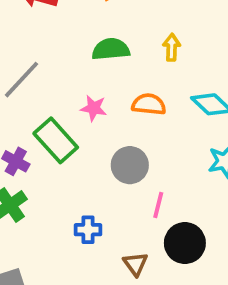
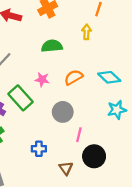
yellow arrow: (172, 47) -> (87, 32), moved
orange semicircle: (149, 104) -> (74, 77), turned -36

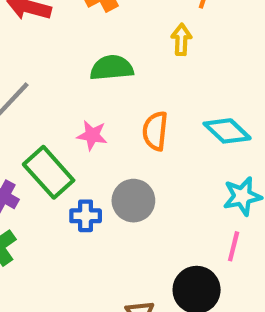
orange semicircle: (74, 77) -> (155, 131), turned -54
pink line: (79, 135) -> (234, 246), moved
blue cross: (39, 149) -> (86, 216), moved

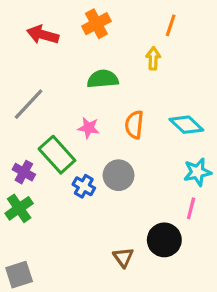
blue cross: (86, 216) -> (84, 186), turned 30

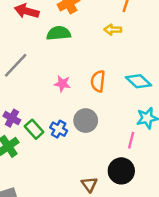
yellow arrow: (153, 58) -> (113, 30), turned -91
green semicircle: (103, 79) -> (59, 33), moved
green rectangle: (57, 155) -> (34, 129), moved, size x0.7
pink line: (191, 208) -> (131, 140), moved

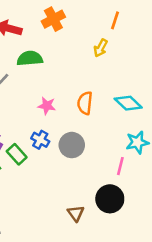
yellow arrow: (113, 30) -> (101, 48), turned -63
green semicircle: (59, 33) -> (30, 58), moved
blue cross: (59, 129) -> (40, 140), moved

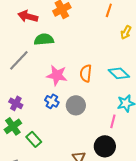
yellow arrow: (101, 48) -> (126, 32), moved
pink star: (47, 106) -> (57, 75), size x1.5
green rectangle: (17, 154) -> (34, 139), moved

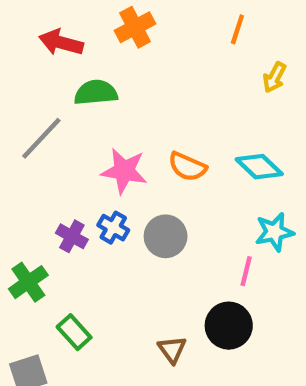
orange semicircle: (86, 73) -> (187, 167), turned -72
purple cross: (16, 103) -> (72, 236), moved
green rectangle: (34, 139) -> (74, 332), moved

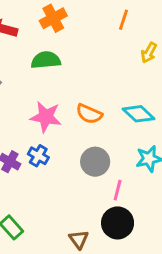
green semicircle: (96, 93) -> (46, 60), moved
gray circle: (166, 236) -> (95, 162), moved
pink line: (246, 271) -> (118, 190), moved

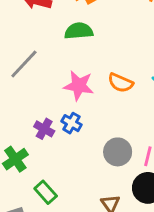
gray circle: (95, 162) -> (118, 152), moved

